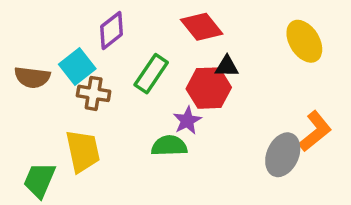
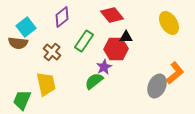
cyan square: (77, 66) -> (26, 27), moved
brown cross: (94, 93) -> (52, 52), turned 30
green semicircle: (169, 146) -> (94, 81), turned -36

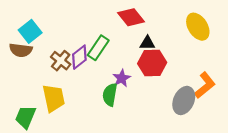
purple diamond: (62, 17) -> (79, 57), moved
red hexagon: (116, 49) -> (152, 63), moved
green semicircle: (94, 81) -> (110, 95), turned -42

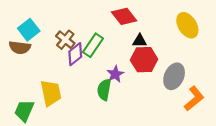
brown cross: (61, 61) -> (65, 40), moved
orange L-shape: (205, 85) -> (194, 99), moved
gray ellipse: (184, 100) -> (174, 76), moved

